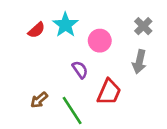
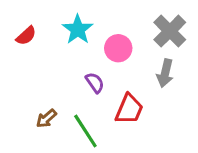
gray cross: (143, 26) -> (170, 31), size x1.5
red semicircle: (36, 30) -> (26, 36), moved

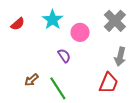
gray arrow: (165, 73) -> (120, 57), moved
red trapezoid: (129, 109) -> (109, 83), moved

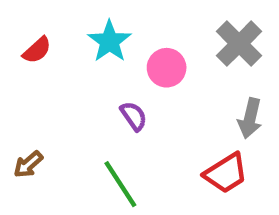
brown arrow: (31, 80) -> (28, 164), moved
red trapezoid: (109, 83) -> (226, 173), turned 35

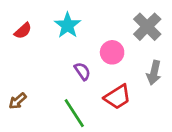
pink circle: (167, 68) -> (112, 52), moved
red trapezoid: (226, 173) -> (117, 97), moved

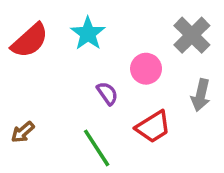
red semicircle: (23, 31) -> (30, 41), size x1.6

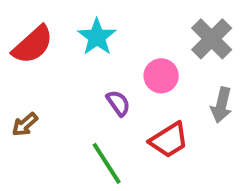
brown arrow: (23, 132) -> (25, 124), moved

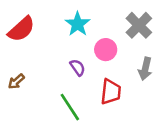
cyan star: (97, 37) -> (78, 24), moved
red trapezoid: (169, 140) -> (111, 92), turned -52

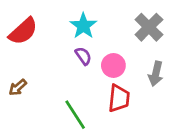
pink circle: (106, 50) -> (113, 65), moved
purple semicircle: (78, 67) -> (83, 56), moved

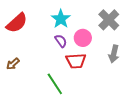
pink circle: (113, 65) -> (83, 38), moved
red trapezoid: (119, 98) -> (76, 61), moved, turned 80

